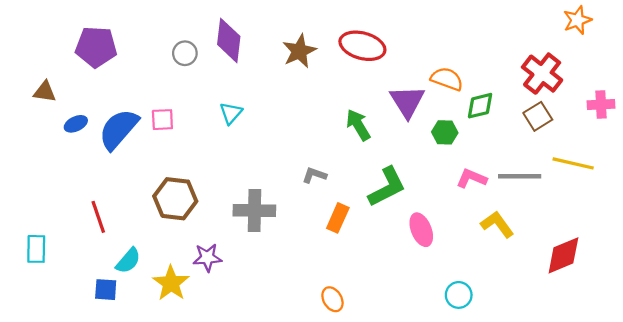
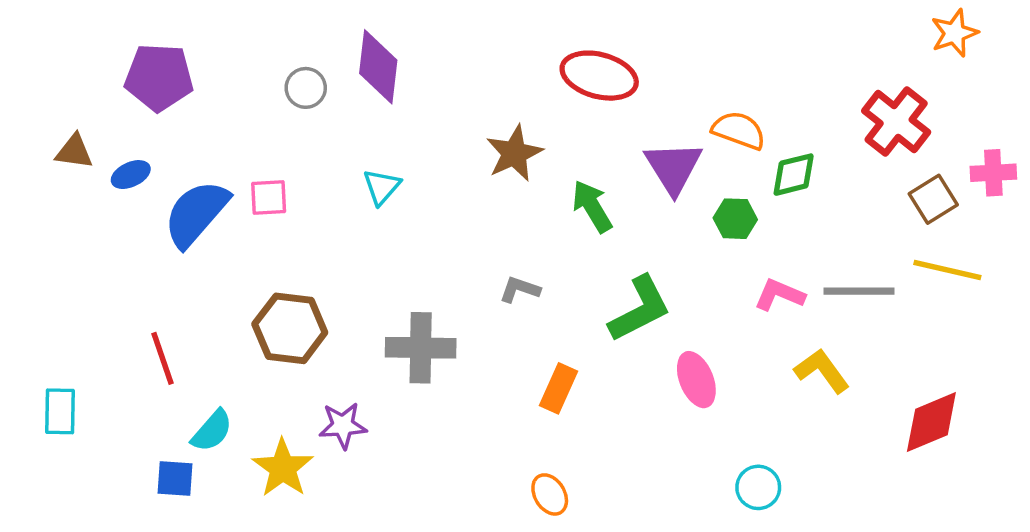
brown star: (299, 51) -> (514, 153), moved
brown square: (538, 116) -> (933, 199), moved
blue ellipse: (76, 124) -> (131, 175), moved
orange rectangle: (338, 218) -> (559, 388), moved

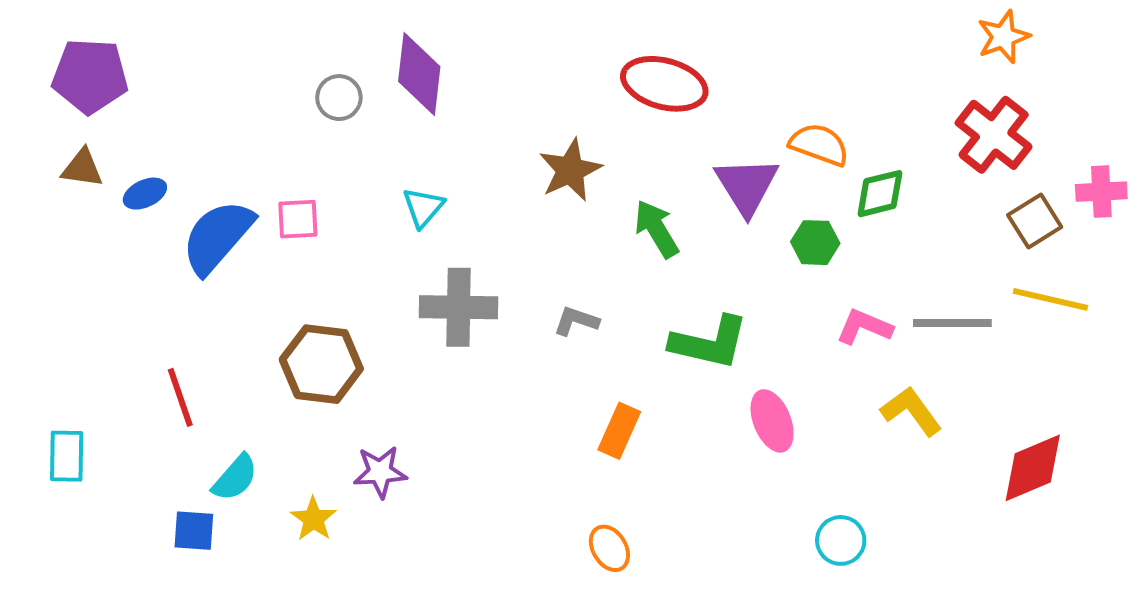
orange star: (954, 33) -> (1003, 37), moved
purple pentagon: (159, 77) -> (90, 76), moved
green L-shape: (640, 309) -> (709, 343), turned 40
gray cross: (421, 348) -> (459, 307), moved
yellow star: (283, 468) -> (313, 519), size x0.7

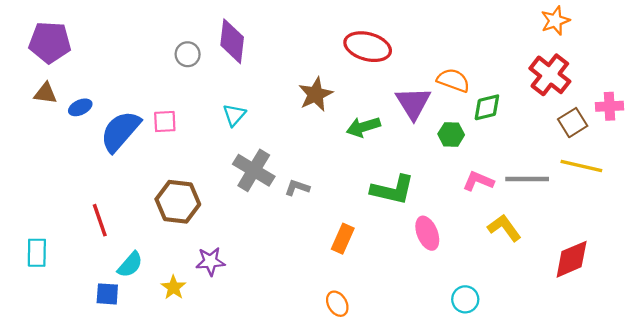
green arrow: (656, 229) -> (363, 127), turned -76
gray cross: (459, 307) -> (254, 170), turned 30
gray L-shape: (576, 321) -> (297, 188), moved

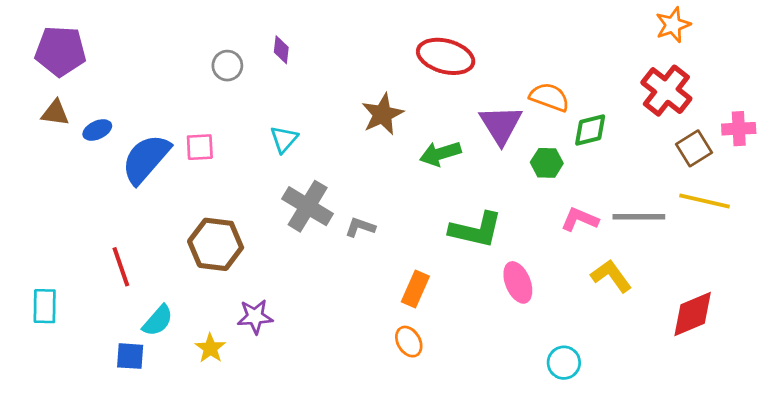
purple diamond: (232, 41) -> (281, 50), size x0.5
orange ellipse: (337, 304) -> (409, 342), moved

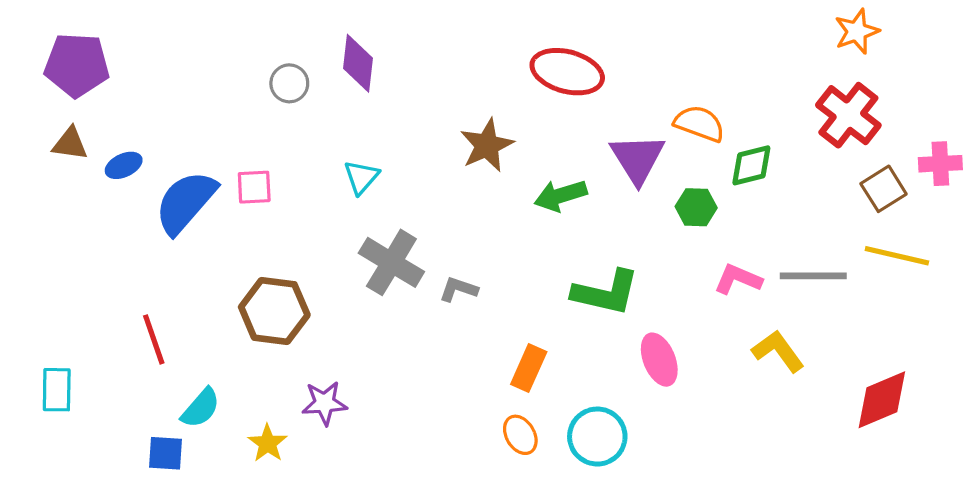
purple diamond: (281, 50) -> (358, 63), size x1.6
cyan circle: (564, 363) -> (597, 437), moved, size x1.4

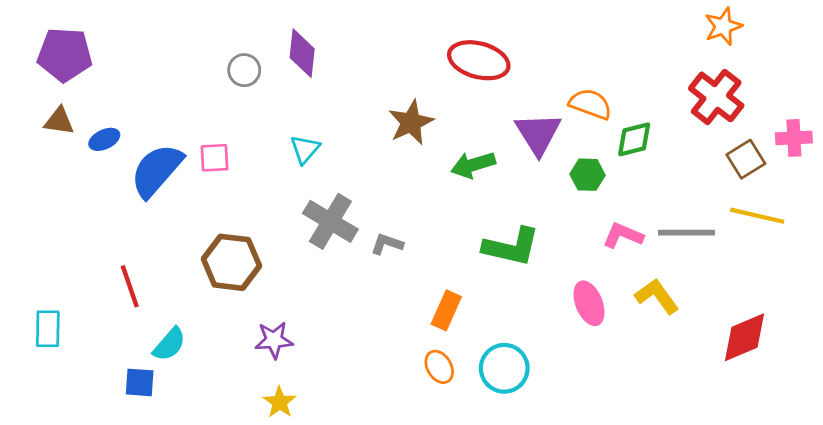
pink ellipse: (659, 360) -> (589, 303), moved
yellow star: (268, 443) -> (280, 402), moved

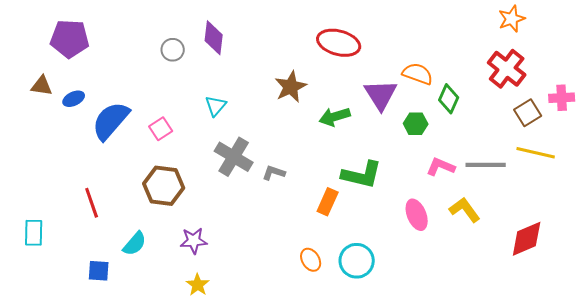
purple pentagon: (65, 55) -> (70, 39), moved
green diamond: (634, 139) -> (449, 99), turned -52
pink square: (215, 158) -> (161, 129), moved, turned -30
orange rectangle: (446, 310) -> (328, 202), moved
cyan semicircle: (169, 344) -> (135, 244), moved

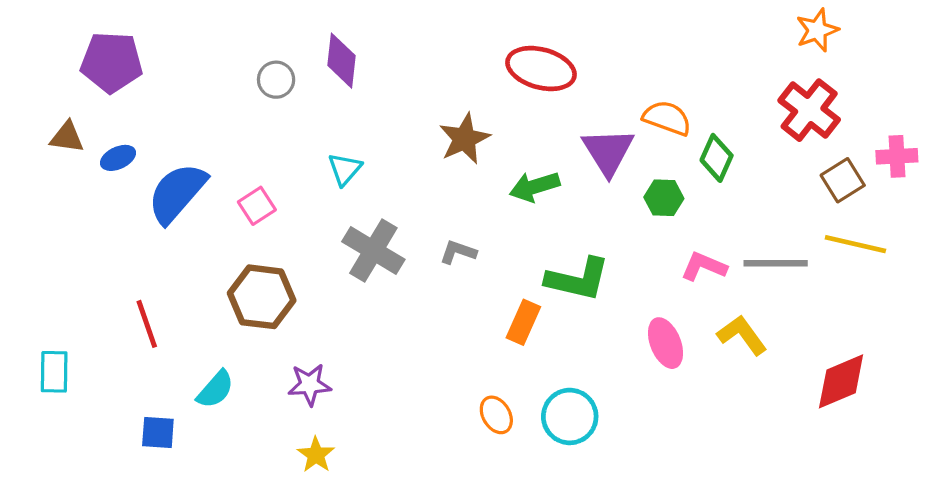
gray L-shape: (274, 173) -> (458, 252), moved

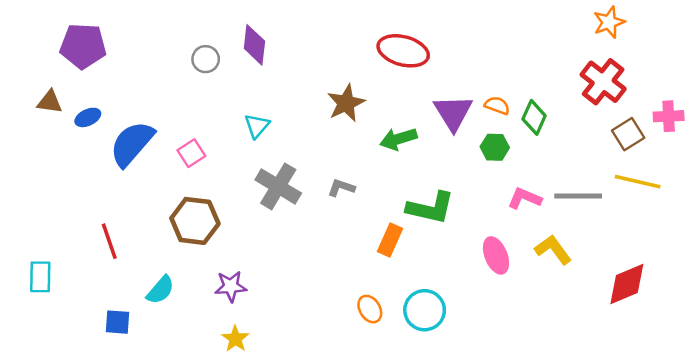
orange semicircle: (667, 118) -> (497, 106), moved, size x0.7

